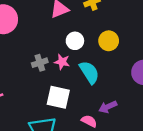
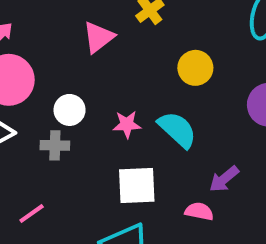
white circle: (75, 41) -> (70, 110), moved
gray cross: (40, 63) -> (55, 145), moved, turned 35

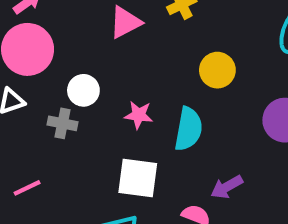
cyan semicircle: (177, 130) -> (188, 129), turned 48

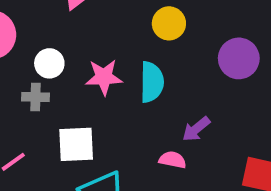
pink star: (139, 115) -> (104, 77), size x1.4
white square: (138, 178) -> (76, 144), moved

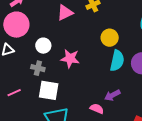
cyan semicircle: (152, 82) -> (117, 61), moved
gray cross: (35, 97) -> (38, 68), moved

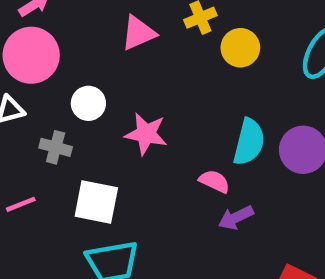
yellow circle: (110, 38) -> (240, 48), moved
gray cross: (38, 68) -> (56, 147), moved
pink semicircle: (97, 109) -> (214, 181), moved

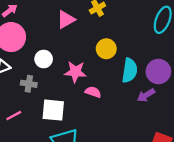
yellow circle: (240, 48) -> (106, 49), moved
pink semicircle: (214, 181) -> (93, 92), moved
purple arrow: (236, 218) -> (146, 95), moved

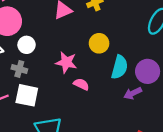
white circle: (44, 59) -> (27, 45), moved
white square: (53, 110) -> (27, 95), moved

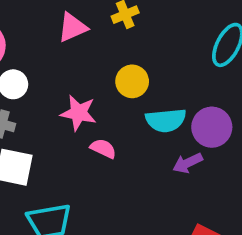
cyan semicircle: (120, 67) -> (166, 120), turned 70

